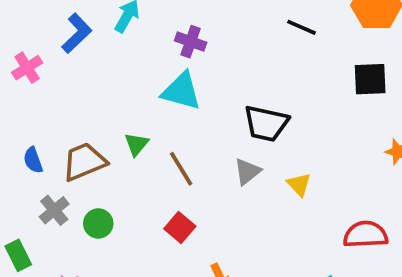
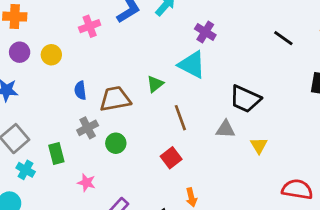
green triangle: (136, 144) -> (155, 84), moved
gray triangle: (247, 172) -> (225, 129), turned 30

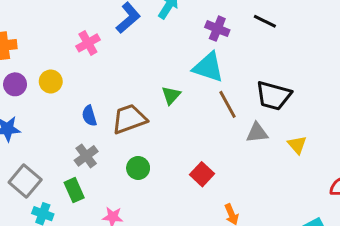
black line: (283, 38) -> (265, 21), moved
brown line: (180, 118) -> (227, 104), moved
gray cross: (88, 128) -> (86, 156), moved

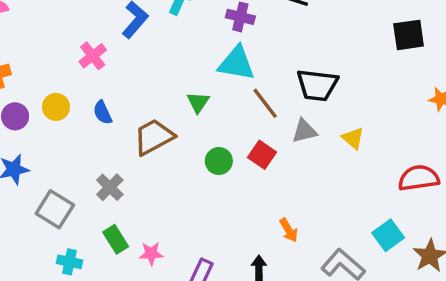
blue semicircle: (89, 116) -> (103, 113), moved
green circle: (138, 168) -> (219, 161), moved
red square: (202, 174) -> (262, 155), moved
gray square: (25, 181) -> (55, 209), moved
green rectangle: (74, 190) -> (116, 239), moved

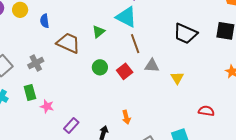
black trapezoid: (317, 85) -> (185, 34), moved
brown trapezoid: (154, 137) -> (68, 43), turned 35
red semicircle: (419, 178) -> (206, 111), size x0.7

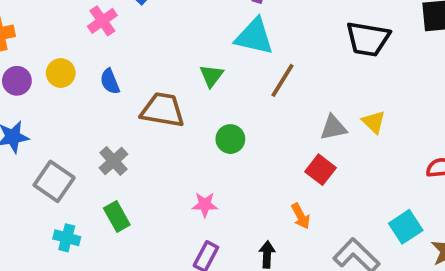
brown line: (135, 44) -> (282, 80), turned 66
gray triangle: (152, 66) -> (333, 128), moved
red square: (125, 71) -> (321, 170), moved
pink star: (47, 106) -> (205, 205), moved

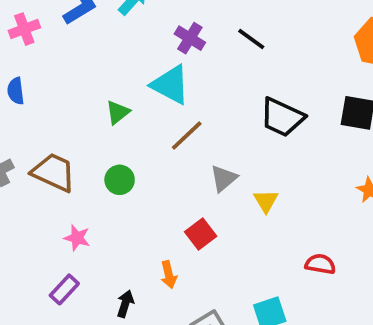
brown trapezoid: (163, 110) -> (54, 172), moved
gray triangle: (333, 128) -> (224, 178), moved, turned -44

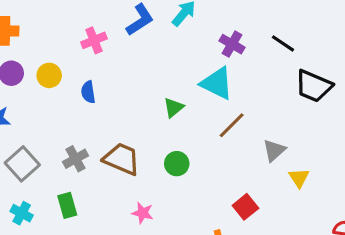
black trapezoid: (282, 117) -> (314, 86), moved
gray triangle: (224, 178) -> (274, 150), moved

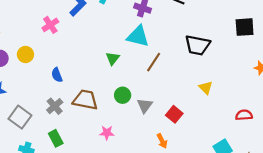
black trapezoid: (314, 86) -> (198, 45), moved
blue semicircle: (88, 92) -> (57, 75), moved
gray triangle: (274, 150) -> (145, 106), moved

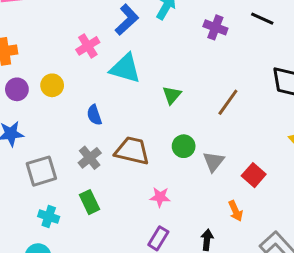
cyan triangle: (138, 36) -> (125, 68), moved
gray square: (20, 117) -> (41, 171), turned 35

